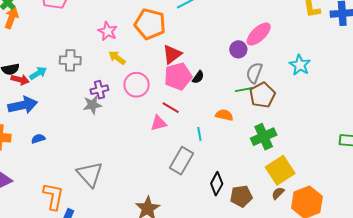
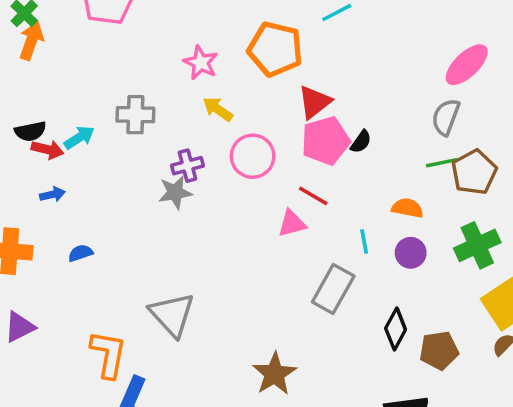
purple circle: (238, 49) -> (411, 253), moved
gray semicircle: (254, 73) -> (446, 117), moved
blue arrow: (23, 105) -> (52, 194), size x0.5

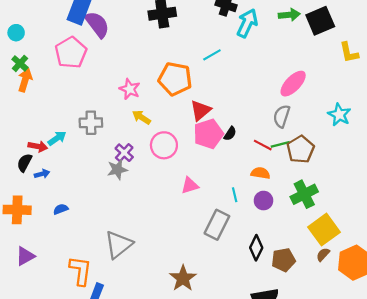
black semicircle: (30, 131) -> (25, 163), moved, turned 132
purple cross: (187, 166) -> (124, 153), turned -30
red line: (313, 196) -> (263, 145), moved
gray triangle: (172, 315) -> (119, 245), turned 36

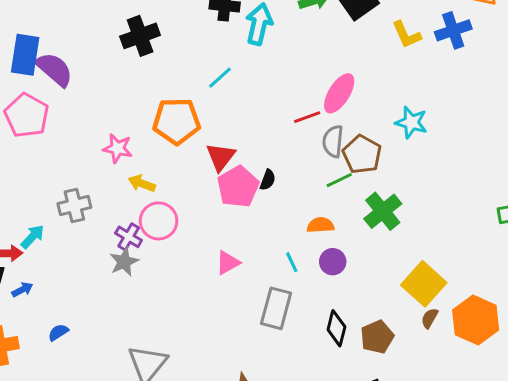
pink circle: (164, 145) -> (159, 221), moved
red line: (263, 145) -> (307, 117), moved, turned -36
brown pentagon: (300, 149) -> (362, 154), moved
green cross: (304, 194) -> (383, 211), moved

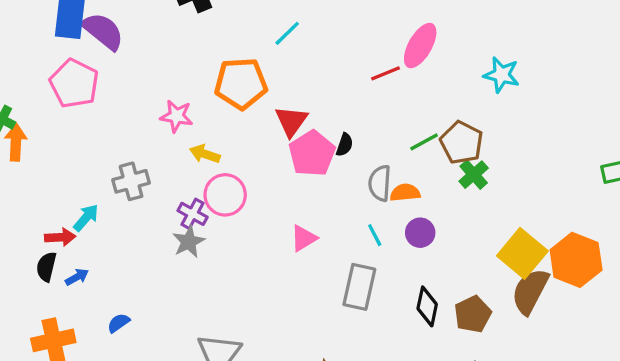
gray semicircle: (333, 141) -> (380, 183), moved
brown pentagon: (362, 154) -> (462, 143), moved
green cross: (383, 211) -> (474, 175), size x0.7
brown semicircle: (430, 318) -> (530, 291), size x2.0
orange hexagon: (476, 320) -> (576, 260), moved

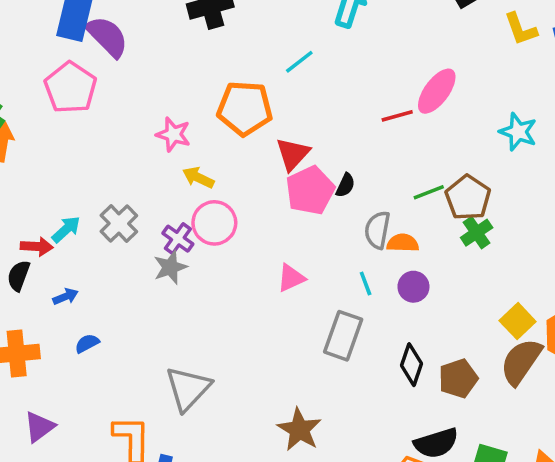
gray cross: (131, 181) -> (119, 223), moved, turned -36
yellow square: (522, 253) -> (518, 321), size x0.7
blue arrow: (77, 277) -> (65, 297), moved

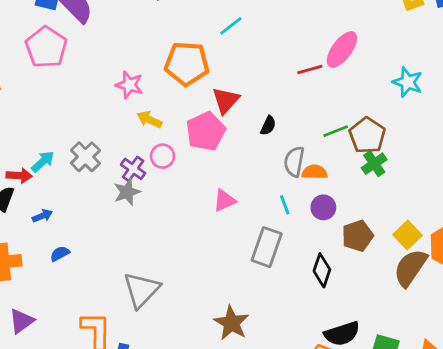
pink pentagon: (310, 190) -> (206, 131), moved
pink circle: (214, 223) -> (163, 156), size x0.7
brown pentagon: (458, 378) -> (358, 236), moved

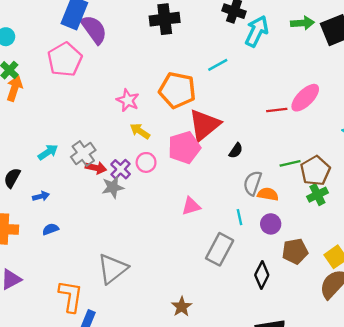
red triangle: (226, 100) -> (204, 125), size x1.4
red arrow: (19, 175) -> (96, 168), moved
brown star: (231, 323) -> (182, 307), size x0.7

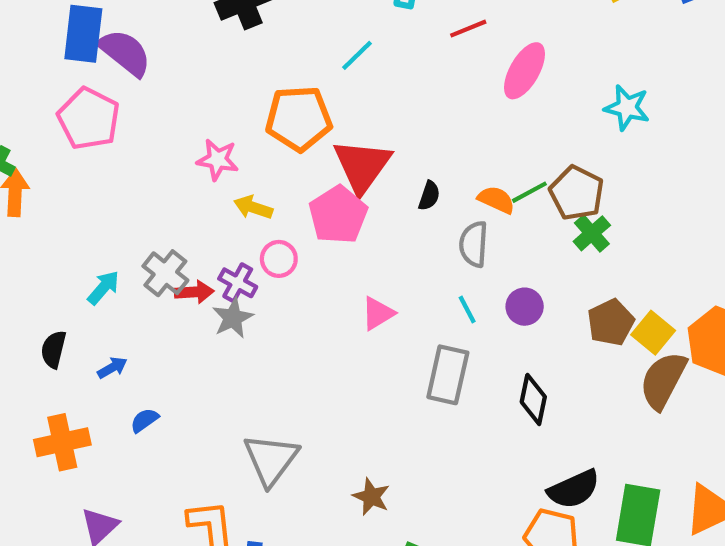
red line: (277, 110) -> (468, 29), moved
orange semicircle: (268, 194) -> (496, 200), moved, turned 30
brown pentagon: (295, 251) -> (611, 322), moved
brown star: (182, 307) -> (371, 497), moved

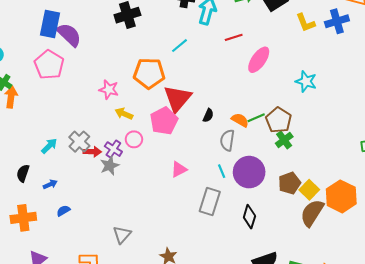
purple circle: (525, 307) -> (249, 172), size x1.8
gray triangle: (271, 460) -> (122, 235), size x0.7

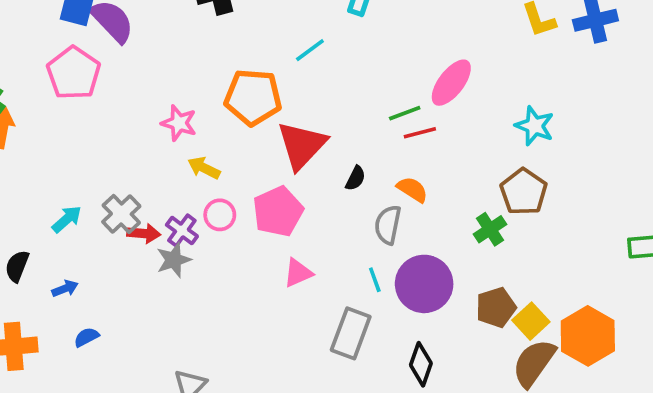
red line: (234, 37) -> (420, 133), moved
green line: (256, 118) -> (405, 113), moved
brown pentagon: (279, 120) -> (524, 192), moved
pink pentagon: (164, 121) -> (278, 211), moved

